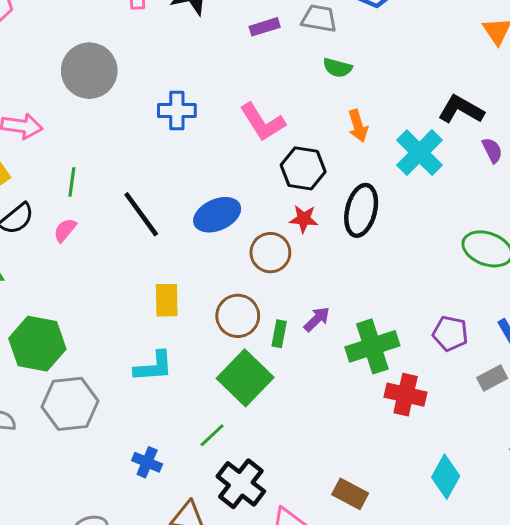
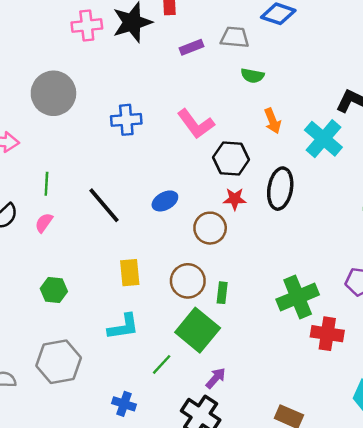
blue ellipse: (217, 215) -> (165, 201), size x0.7
purple arrow: (317, 319) -> (216, 378), moved
green hexagon: (37, 344) -> (54, 290), moved, size x0.6
green line: (212, 435) -> (162, 364), moved

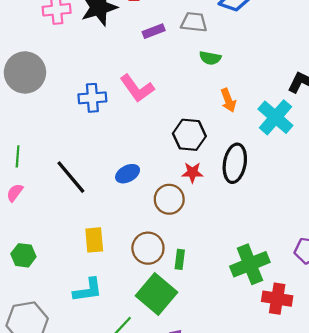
pink L-shape: (196, 124) -> (137, 88), moved

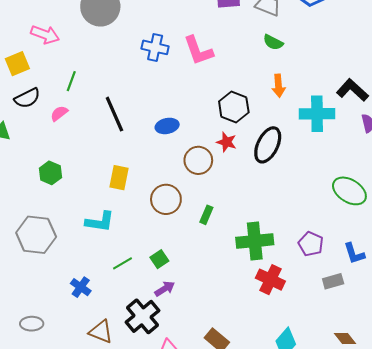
cyan cross: (275, 117) -> (317, 114), turned 32
green rectangle: (180, 259) -> (206, 215), moved
green square: (157, 294) -> (159, 259), moved, size x0.5

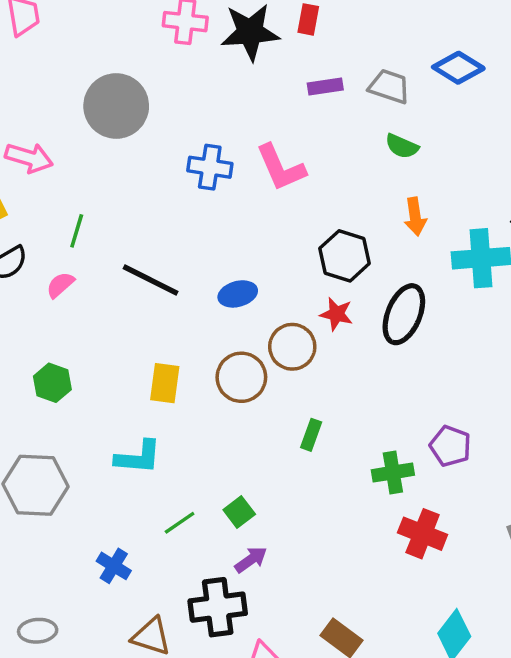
black line: (114, 114) -> (151, 280), turned -36
brown circle: (166, 199) -> (241, 377), moved
green cross: (255, 241) -> (393, 472), size x0.7
purple pentagon: (311, 244) -> (450, 446), moved
black cross: (143, 316) -> (218, 607), turned 36

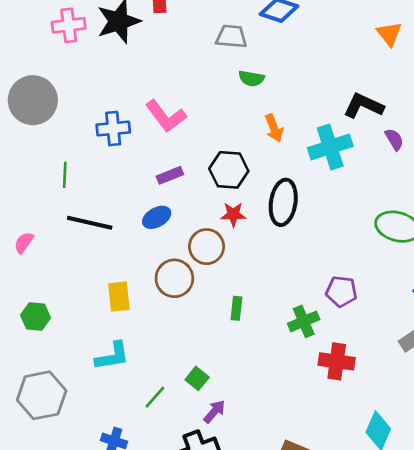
purple rectangle: (325, 86) -> (170, 175), moved
green line: (77, 231) -> (65, 175), moved

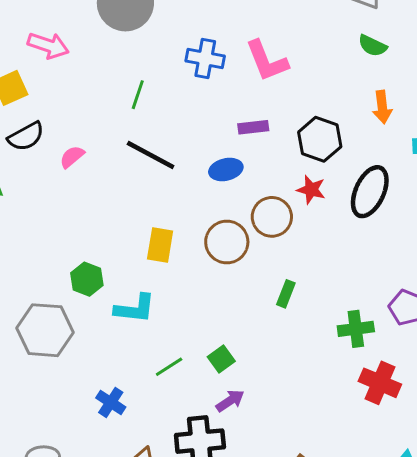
green hexagon: (36, 317) -> (87, 279), moved

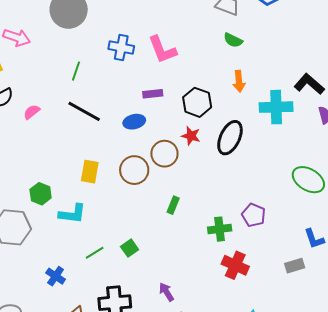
purple arrow: (230, 401) -> (166, 292), moved, turned -90

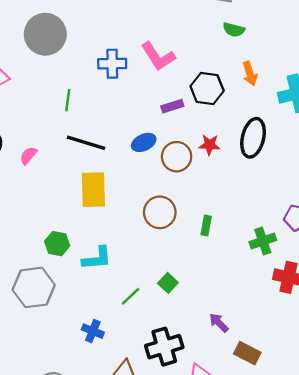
purple rectangle: (153, 94) -> (172, 106), moved
black hexagon: (197, 102) -> (207, 88), moved
brown circle: (164, 154) -> (177, 157), moved
brown circle: (134, 170) -> (160, 212), moved
yellow rectangle: (90, 172) -> (93, 190), moved, size x1.4

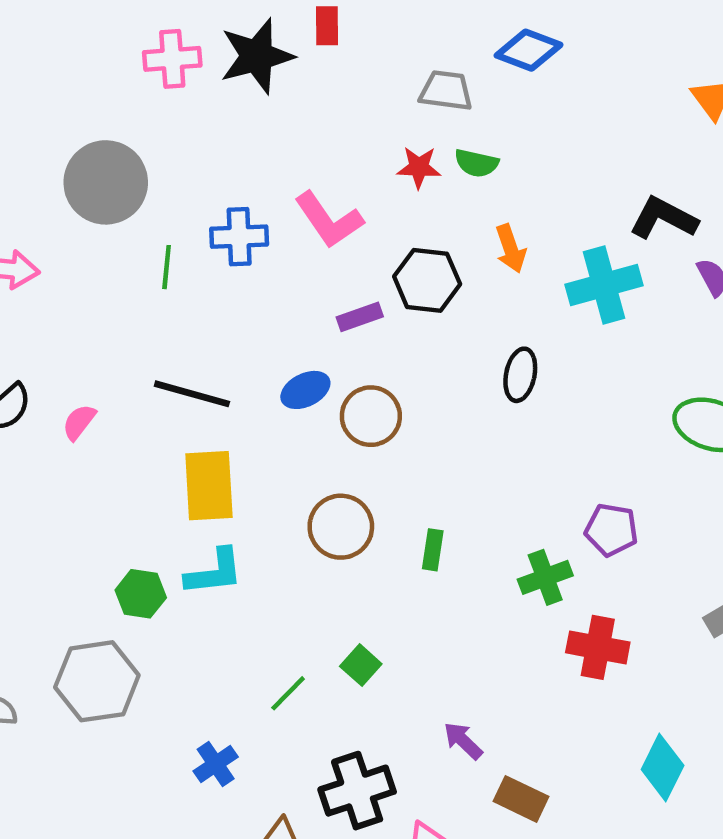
green line: (68, 100) -> (167, 267), moved
black ellipse: (253, 138) -> (520, 375), size x0.7
red star: (210, 145) -> (419, 167), moved
cyan L-shape: (97, 258) -> (214, 572), moved
blue cross: (93, 331) -> (216, 764), turned 35

